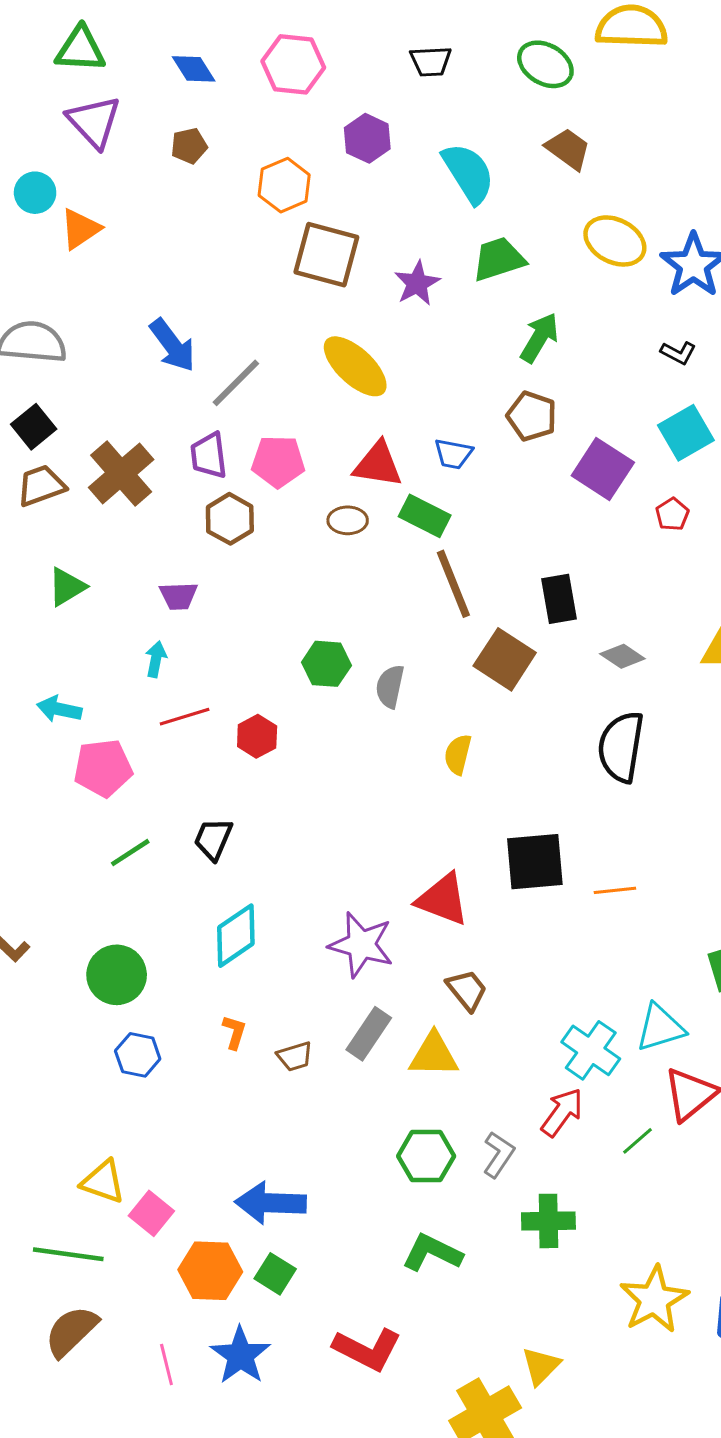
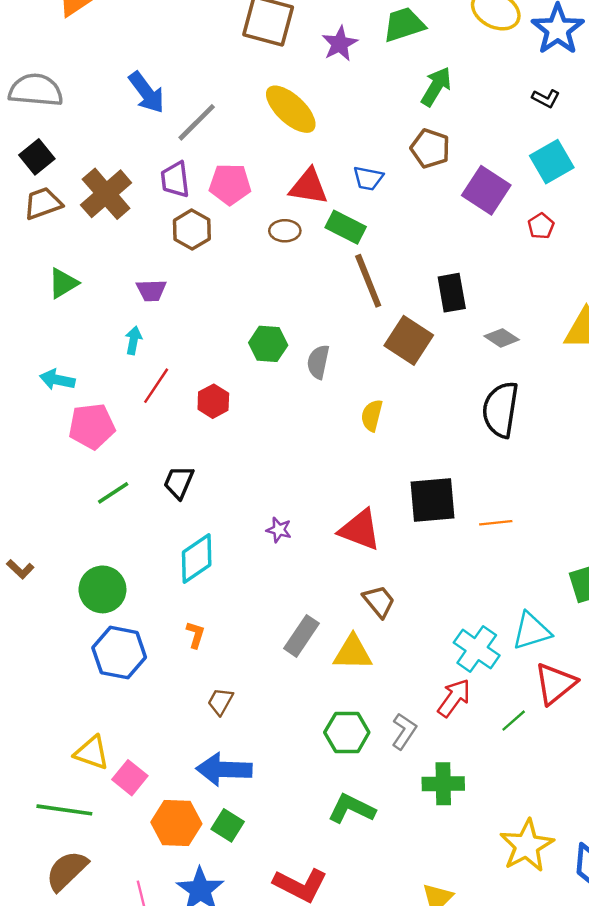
red line: (185, 717) -> (156, 386), turned -39
purple star: (361, 945) -> (279, 530), moved, size x0.5
blue hexagon: (138, 1055) -> (119, 653), size x1.5
brown trapezoid: (295, 1056) -> (220, 701), moved, turned 136

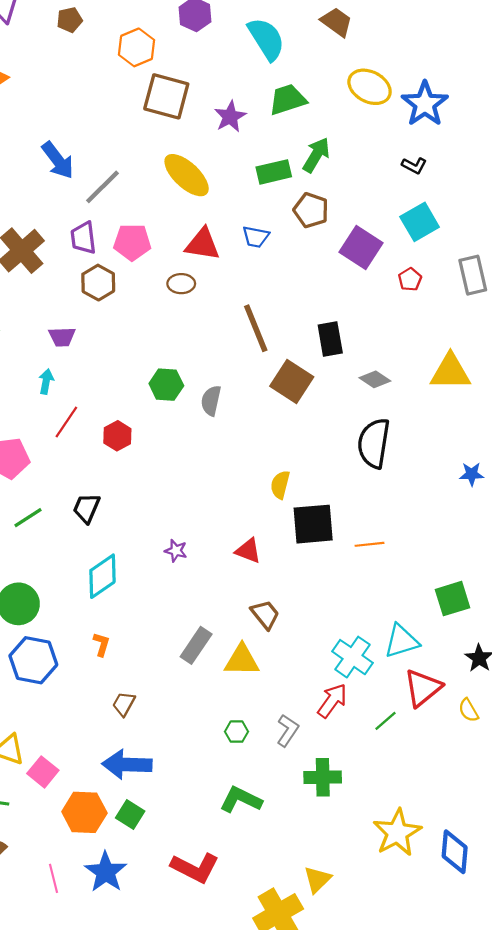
green rectangle: (346, 227) -> (274, 172), moved, turned -40
yellow semicircle: (372, 415) -> (280, 485), moved
red triangle: (360, 530) -> (248, 551), size x0.7
green hexagon: (347, 732) -> (237, 732), size x0.6

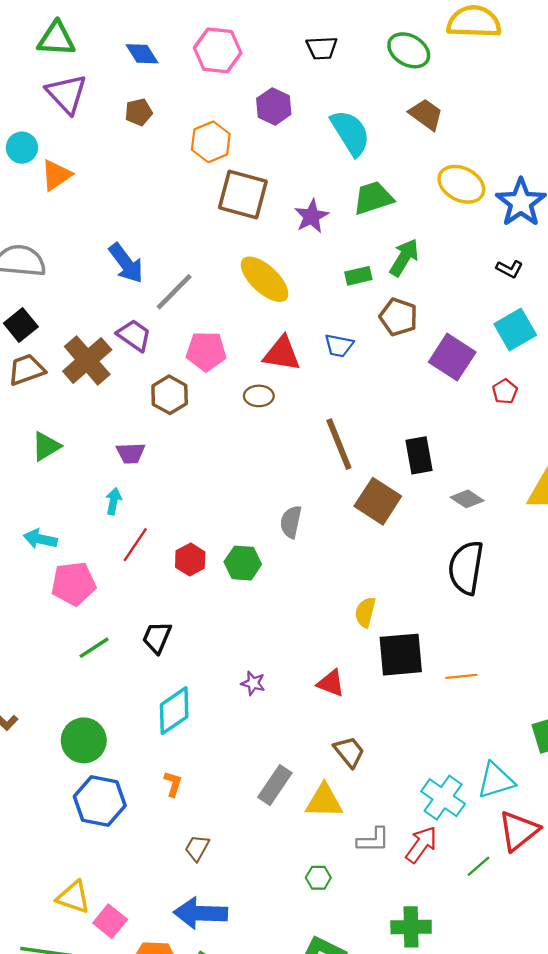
green rectangle: (274, 172) -> (358, 276), size x0.7
purple trapezoid: (83, 238) -> (134, 335), moved, turned 132
green hexagon: (166, 385) -> (243, 563), moved
gray L-shape: (288, 730) -> (373, 840), moved, turned 56

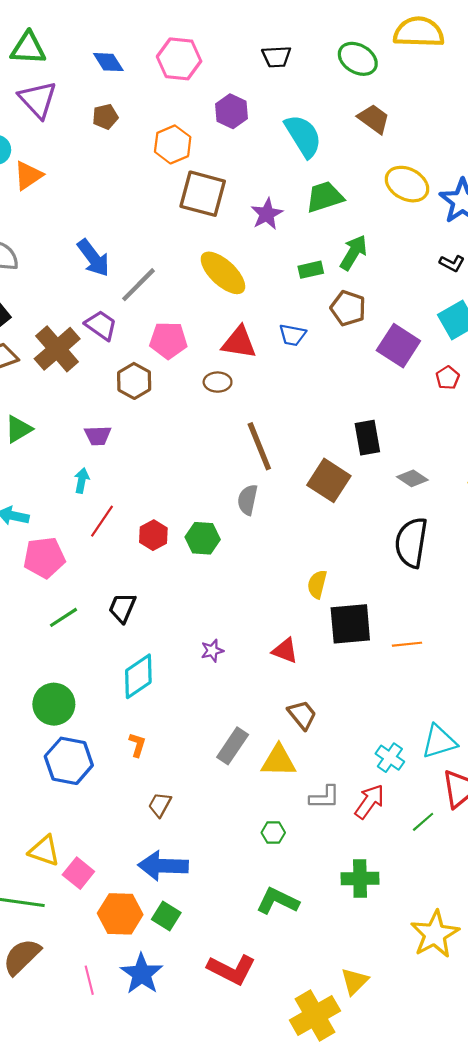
brown line: (339, 444) -> (259, 446), moved
purple star: (253, 683) -> (212, 651), turned -30
cyan cross: (443, 798) -> (390, 758), size x0.7

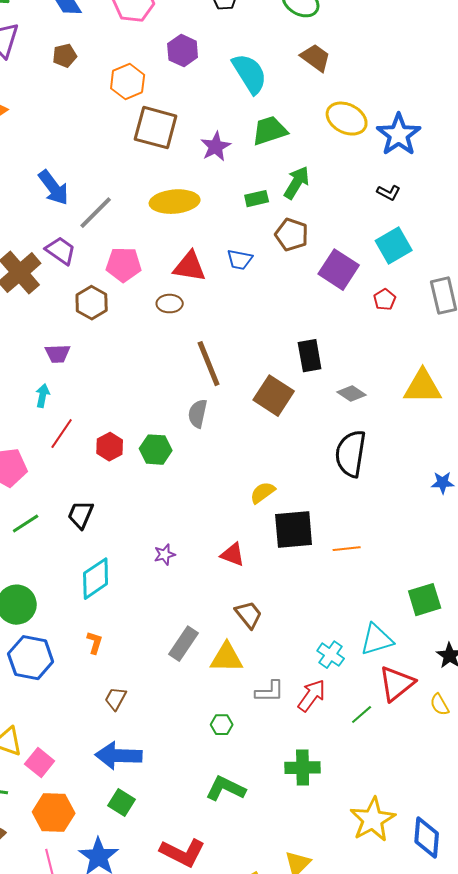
yellow ellipse: (223, 273) -> (175, 202), turned -48
yellow semicircle: (317, 584) -> (263, 493), turned 40
orange hexagon: (120, 914) -> (54, 813), moved

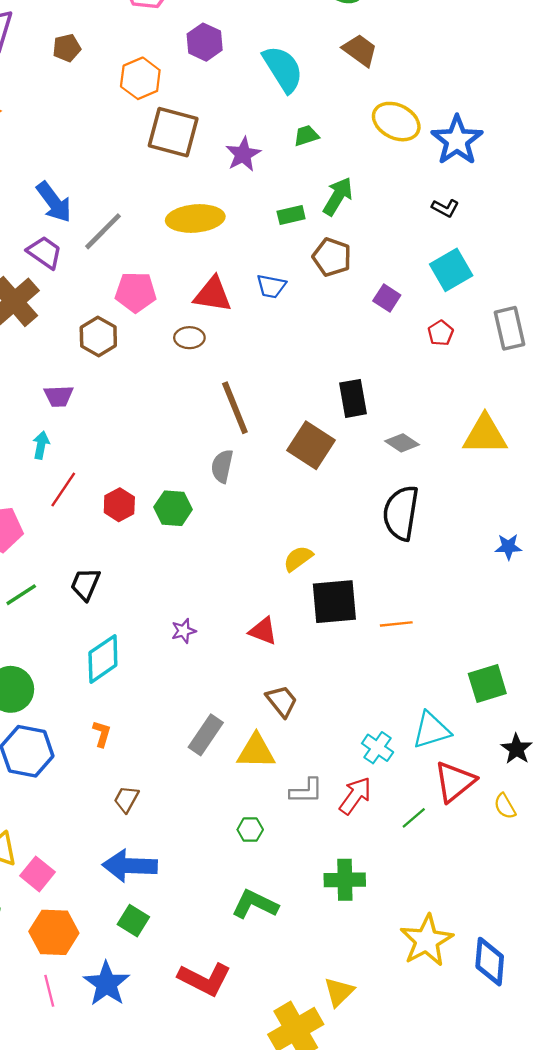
green trapezoid: (270, 131) -> (306, 136), size x0.6
purple trapezoid: (61, 251) -> (45, 252), moved
purple square: (339, 270) -> (387, 298), size x0.6

